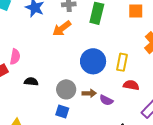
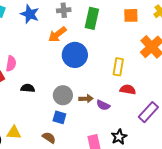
blue circle: (93, 61) -> (75, 55), moved

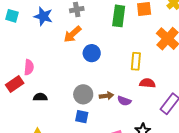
green rectangle: (92, 18) -> (119, 16), moved
blue circle: (75, 55) -> (92, 53), size x0.7
black semicircle: (28, 88) -> (40, 97), moved

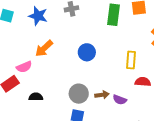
orange arrow: (72, 34) -> (44, 48), moved
pink semicircle: (29, 67) -> (24, 67), turned 63

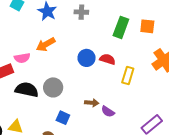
red semicircle: (143, 82) -> (107, 59), moved
gray circle: (79, 94) -> (53, 87), moved
black semicircle: (36, 97) -> (27, 90), size x1.6

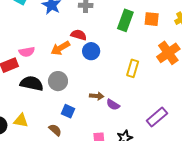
orange arrow: (46, 44) -> (60, 48), moved
red semicircle: (107, 59) -> (79, 35), moved

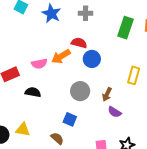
pink semicircle: (27, 52) -> (39, 64), moved
gray circle: (58, 81) -> (80, 91), moved
black semicircle: (32, 83) -> (33, 92), size x0.7
brown arrow: (97, 96) -> (107, 94), moved, turned 112

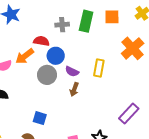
gray cross: (86, 13) -> (62, 25), moved
gray circle: (80, 91) -> (47, 75), moved
purple semicircle: (115, 112) -> (72, 71), moved

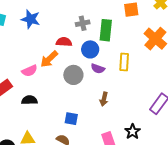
green rectangle: (86, 21) -> (106, 30), moved
blue circle: (56, 56) -> (90, 49), moved
brown arrow: (74, 89) -> (104, 99), moved

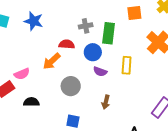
pink semicircle: (29, 71) -> (22, 74), moved
gray circle: (73, 75) -> (71, 86), moved

